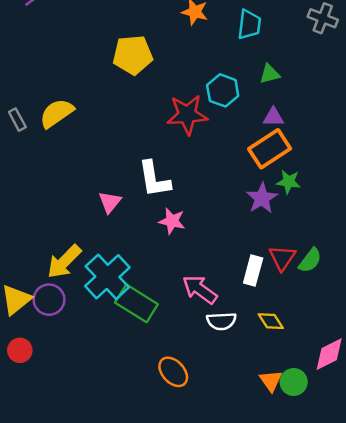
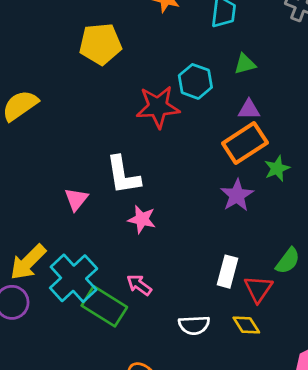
green star: (289, 182) -> (277, 168), moved, turned -30
red triangle: (282, 258) -> (258, 289), moved
pink arrow: (200, 289) -> (139, 285), moved, size x0.7

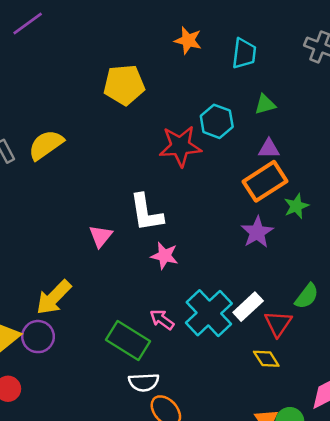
white rectangle: (228, 272) -> (248, 307), turned 32
cyan cross: (74, 278) -> (209, 313), moved
white semicircle: (194, 325) -> (144, 382), moved

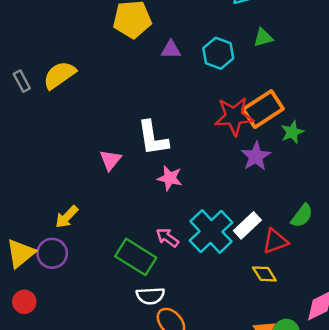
red star: (180, 146) -> (234, 116), moved
purple triangle: (269, 149) -> (171, 50), moved
yellow arrow: (54, 297) -> (67, 217), size x0.7
red triangle: (278, 324) -> (275, 241), turned 36

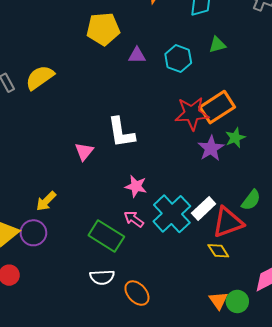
green star: (292, 132) -> (235, 138), moved
pink star: (170, 178) -> (136, 186), moved
red triangle: (275, 241) -> (228, 222), size x1.4
white semicircle: (150, 296) -> (102, 277), moved

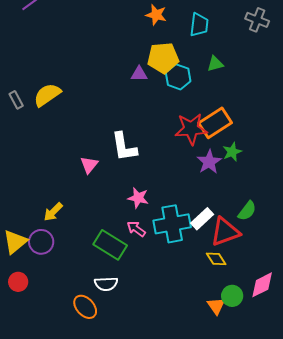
yellow pentagon: (103, 29) -> (163, 58), moved
cyan cross: (172, 214) -> (172, 224), turned 33
orange ellipse: (137, 293) -> (85, 307), moved
green circle: (237, 301) -> (232, 296), moved

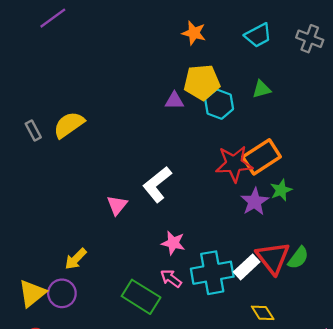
cyan trapezoid: (199, 25) -> (258, 35), moved, turned 55
white L-shape: (124, 147) -> (157, 184), turned 60
red triangle: (225, 232) -> (273, 258), moved, turned -48

